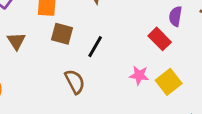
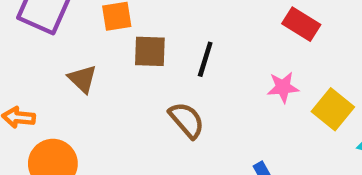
yellow square: (169, 82) -> (333, 109), moved

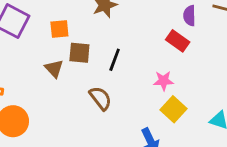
brown triangle: (82, 79) -> (54, 68), moved
yellow square: (333, 109) -> (174, 109), moved

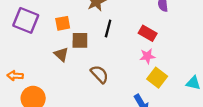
red rectangle: (178, 41) -> (148, 33), moved
black line: (115, 60) -> (108, 28), moved

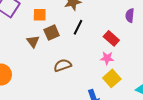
brown square: (80, 40) -> (52, 33), turned -35
brown semicircle: (100, 74) -> (63, 65), turned -78

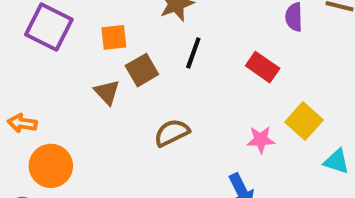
pink star: (107, 58) -> (261, 140), moved
yellow square: (112, 78) -> (304, 121), moved

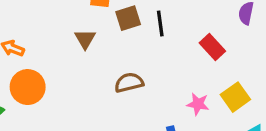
black line: (193, 53) -> (160, 24), turned -40
brown square: (142, 70) -> (128, 18), moved

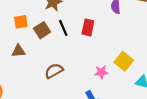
brown triangle: (85, 39) -> (19, 51), turned -48
red rectangle: (212, 47) -> (88, 27), moved, turned 70

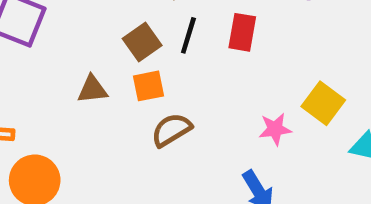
orange square: (21, 22) -> (149, 86), moved
black line: (63, 28) -> (188, 35), turned 42

